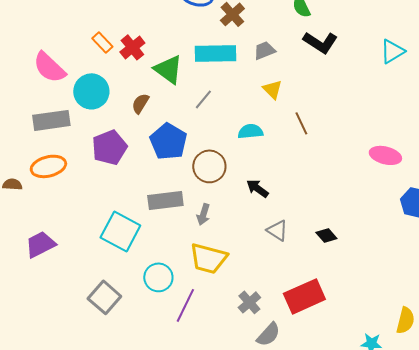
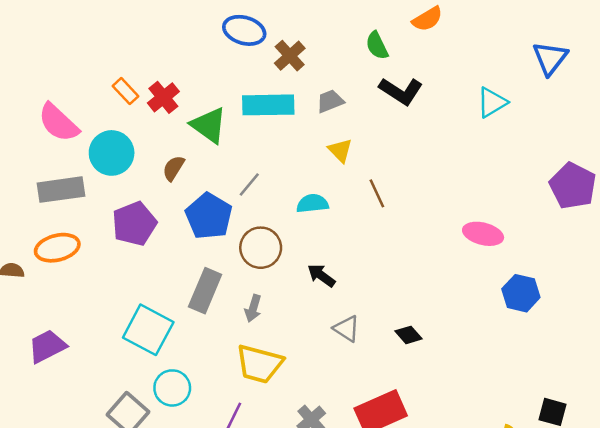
gray line: (203, 99) -> (249, 185), moved
gray rectangle: (165, 200) -> (205, 291), turned -60
cyan circle: (158, 277) -> (172, 388), moved

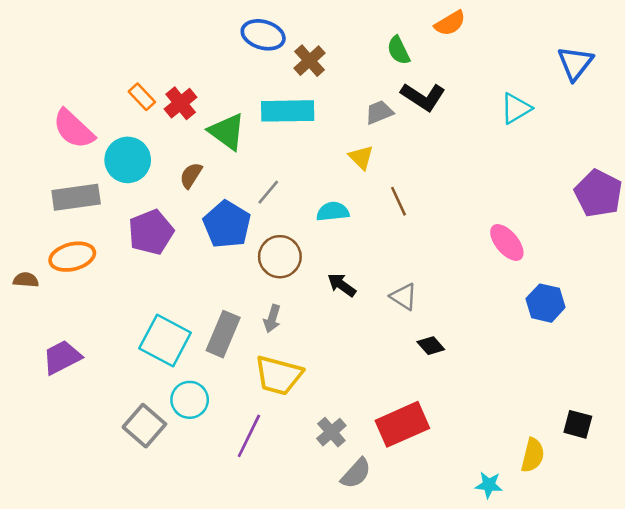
gray trapezoid: (330, 101) -> (379, 112), moved
pink ellipse: (483, 234) -> (507, 242), turned 36
gray rectangle: (205, 291) -> (223, 334), moved
gray triangle: (347, 329) -> (404, 297), moved

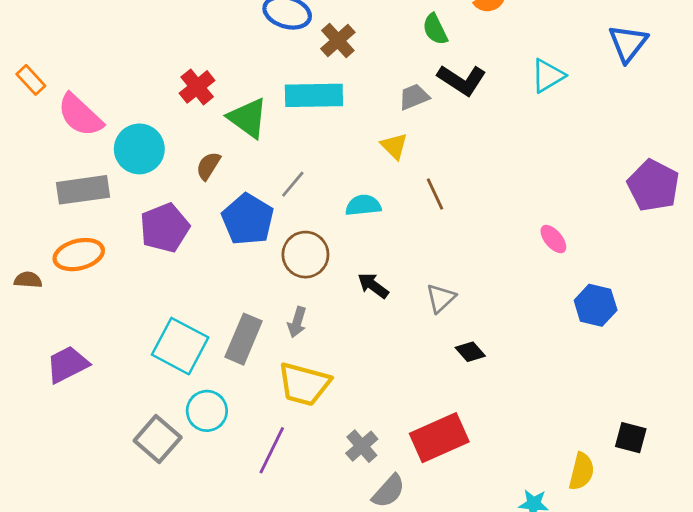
orange rectangle: (142, 97) -> (31, 80), moved
cyan triangle: (516, 108) -> (548, 76), moved
pink ellipse: (507, 242) -> (553, 239), size x0.7
gray triangle: (404, 297) -> (441, 298), turned 44

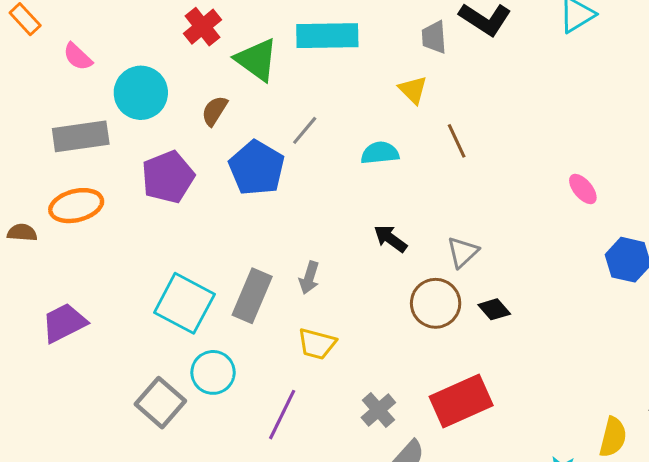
gray trapezoid: (414, 97) -> (434, 37), turned -72
pink semicircle: (80, 115) -> (78, 57), size x0.6
brown circle: (305, 255) -> (436, 303), moved
yellow trapezoid: (304, 384) -> (317, 344), size x0.7

